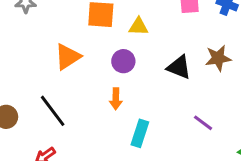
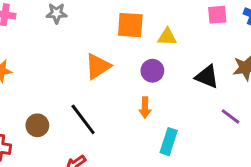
purple line: (203, 123) -> (231, 116), moved

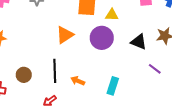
purple circle: (152, 71) -> (102, 38), size x1.5
orange arrow: (145, 108) -> (78, 81), moved, turned 112
black line: (83, 119) -> (55, 71), turned 35

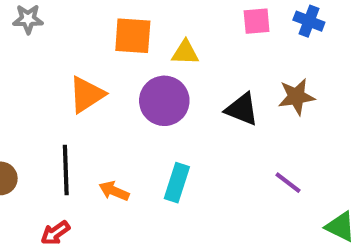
purple line: (155, 69) -> (288, 183), moved
cyan rectangle: (113, 86) -> (177, 183), moved

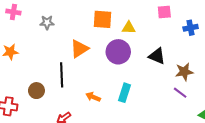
gray star: (28, 19) -> (47, 22), moved
blue cross: (309, 21) -> (191, 28), moved, turned -32
brown star: (296, 97) -> (184, 72), moved
black line: (66, 170) -> (62, 75), moved

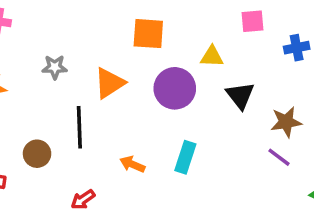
gray star: (47, 22) -> (55, 67), moved
yellow triangle: (129, 28) -> (212, 57), moved
black triangle: (157, 56) -> (240, 95), turned 30

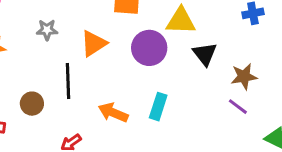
yellow triangle: (212, 57) -> (181, 21), size x1.5
orange arrow: (132, 164) -> (113, 113), size x1.4

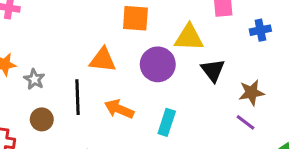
gray star: (47, 30) -> (34, 79), moved, turned 30
orange triangle: (94, 43) -> (103, 60), turned 40
orange arrow: (113, 113) -> (119, 109), moved

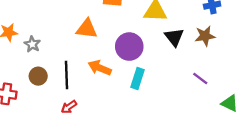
purple circle: (158, 64) -> (129, 47), moved
brown star: (251, 93) -> (205, 36), moved
black line: (77, 97) -> (67, 75), moved

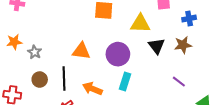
orange triangle: (87, 29) -> (81, 51), moved
orange arrow: (100, 68) -> (93, 89), moved

